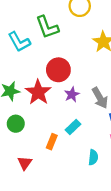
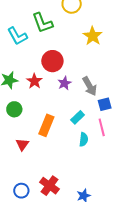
red star: (38, 92) -> (34, 81), size x0.7
cyan rectangle: (73, 127) -> (78, 117), moved
orange rectangle: (52, 142) -> (46, 125), size x1.5

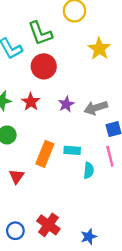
red circle: (52, 61) -> (44, 66), moved
gray arrow: (90, 86) -> (96, 108), turned 102
cyan rectangle: (78, 117) -> (72, 150), moved, turned 48

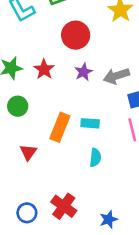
red circle: (44, 66) -> (76, 35), moved
cyan semicircle: (89, 170) -> (95, 158), moved

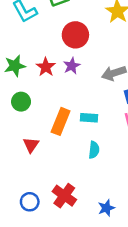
purple star: (84, 72) -> (72, 66), moved

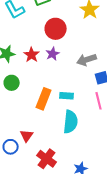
red triangle: (31, 145) -> (27, 136), moved
cyan semicircle: (94, 150) -> (71, 122), size x1.6
blue circle: (30, 202) -> (11, 147), moved

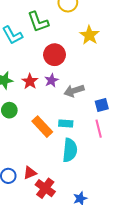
gray arrow: (87, 60) -> (74, 91), moved
orange rectangle: (44, 99) -> (42, 127), turned -65
red triangle: (27, 136) -> (30, 173), moved, turned 32

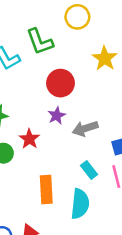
red star: (30, 81) -> (29, 139), moved
cyan rectangle: (66, 124) -> (89, 170), moved, turned 48
orange rectangle: (42, 127) -> (46, 190), moved, turned 40

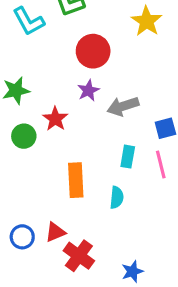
cyan rectangle: (89, 170) -> (128, 157), turned 48
cyan semicircle: (80, 204) -> (117, 198), size x0.6

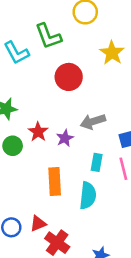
purple star: (88, 90) -> (65, 138), moved
cyan semicircle: (117, 198) -> (88, 195), size x1.5

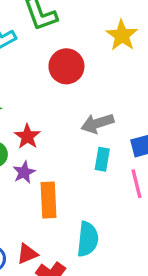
purple star: (65, 138) -> (24, 172), moved
cyan rectangle: (97, 162) -> (102, 159), moved
cyan semicircle: (88, 195) -> (88, 239), moved

